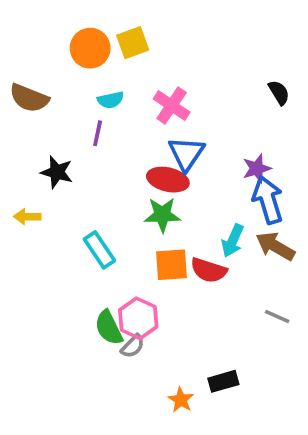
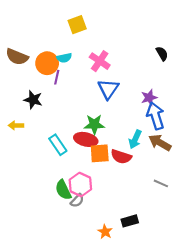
orange circle: (90, 48) -> (47, 63), moved
red ellipse: (168, 180) -> (86, 139), moved

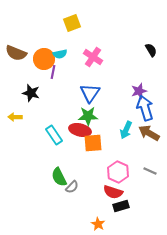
blue triangle: (108, 89) -> (90, 93), moved
red semicircle: (121, 157) -> (113, 192), moved
pink hexagon: (80, 185) -> (118, 172), moved
orange star: (105, 232) -> (98, 224), moved

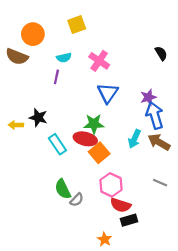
orange circle: (44, 59) -> (33, 34), moved
black star: (31, 93) -> (38, 117), moved
blue triangle: (90, 93) -> (108, 93), moved
orange square: (93, 143) -> (99, 153), turned -36
pink hexagon: (118, 172) -> (111, 185), moved

